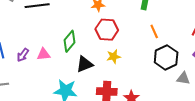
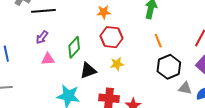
purple arrow: (23, 55) -> (42, 37), moved

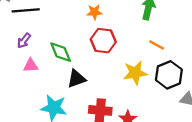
orange line: (158, 41) -> (157, 45), turned -40
green diamond: (74, 47) -> (61, 52), turned -65
yellow star: (117, 64) -> (135, 73), moved, size x1.5

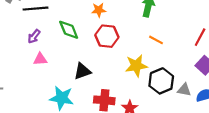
green diamond: (61, 52) -> (69, 30), moved
black hexagon: (169, 75) -> (161, 81), moved

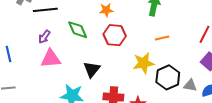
orange line: (156, 40) -> (162, 38), turned -40
pink triangle: (40, 59) -> (51, 59), size x1.5
black triangle: (82, 71) -> (92, 69), turned -30

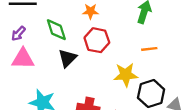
black triangle: (92, 69) -> (67, 58), moved

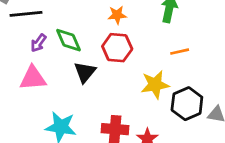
orange star: (91, 11) -> (117, 15), moved
purple arrow: (18, 34) -> (38, 43), moved

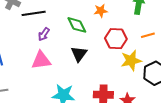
green diamond: (68, 40) -> (77, 25), moved
red hexagon: (117, 48) -> (116, 39), moved

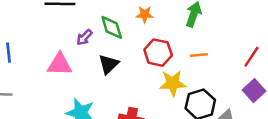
purple arrow: (44, 34) -> (84, 37), moved

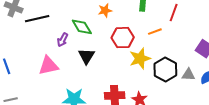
red line: (251, 57) -> (174, 13), moved

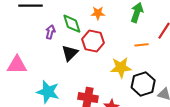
red hexagon: (123, 38) -> (93, 41), moved
purple arrow: (63, 40) -> (50, 32), turned 152
pink triangle: (48, 66) -> (17, 65), moved

